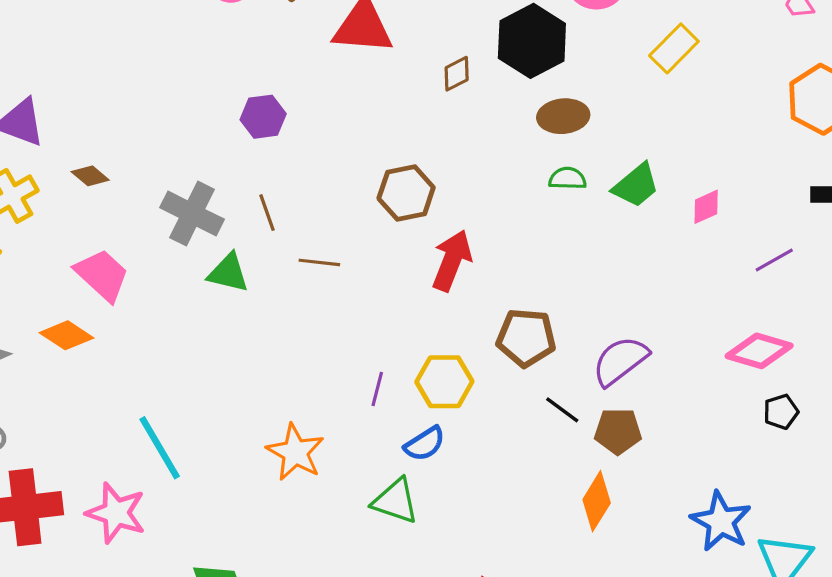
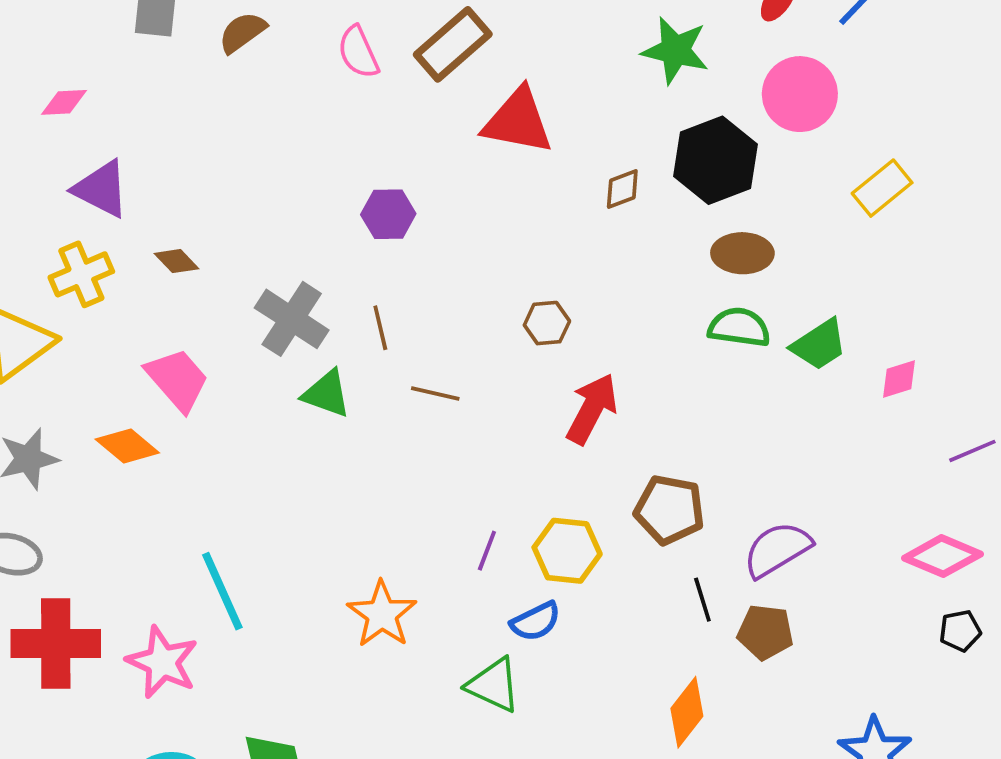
green semicircle: (567, 178) -> (739, 327), size x1.4
brown hexagon: (406, 193) -> (547, 323), size x0.7
black line: (562, 410) -> (702, 600), turned 30
orange diamond: (597, 501) -> (687, 712), moved

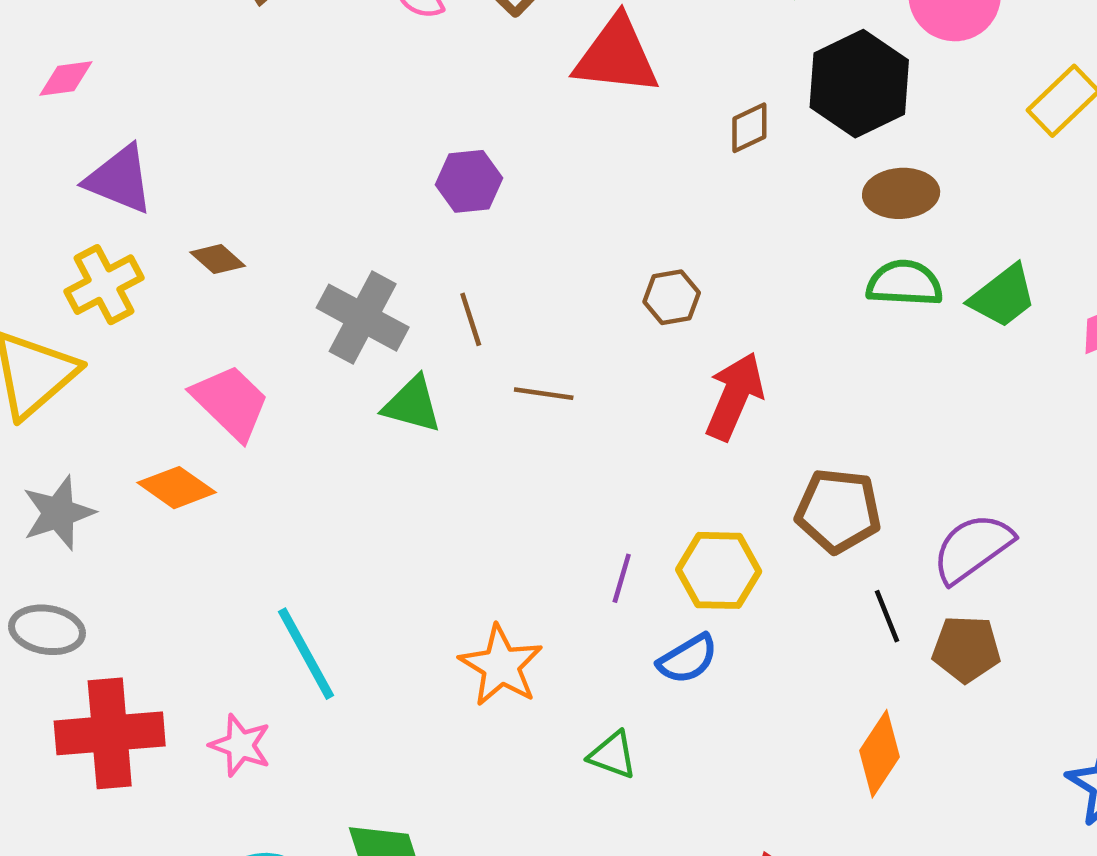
pink star: (162, 662) -> (240, 745), size x0.7
green triangle: (494, 685) -> (613, 755), moved, size x0.7

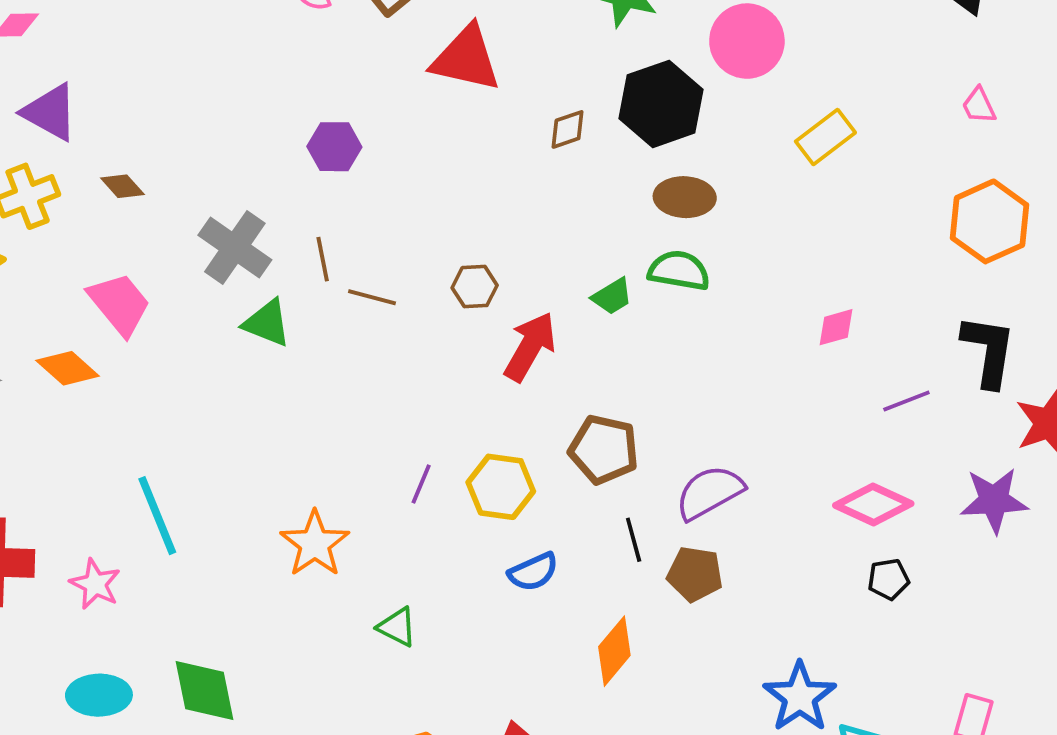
green trapezoid: (1003, 296) -> (612, 296), moved, size x0.7
brown hexagon: (672, 297) -> (475, 287), moved
brown line: (544, 394) -> (372, 297), moved
blue semicircle: (688, 659) -> (533, 572), moved

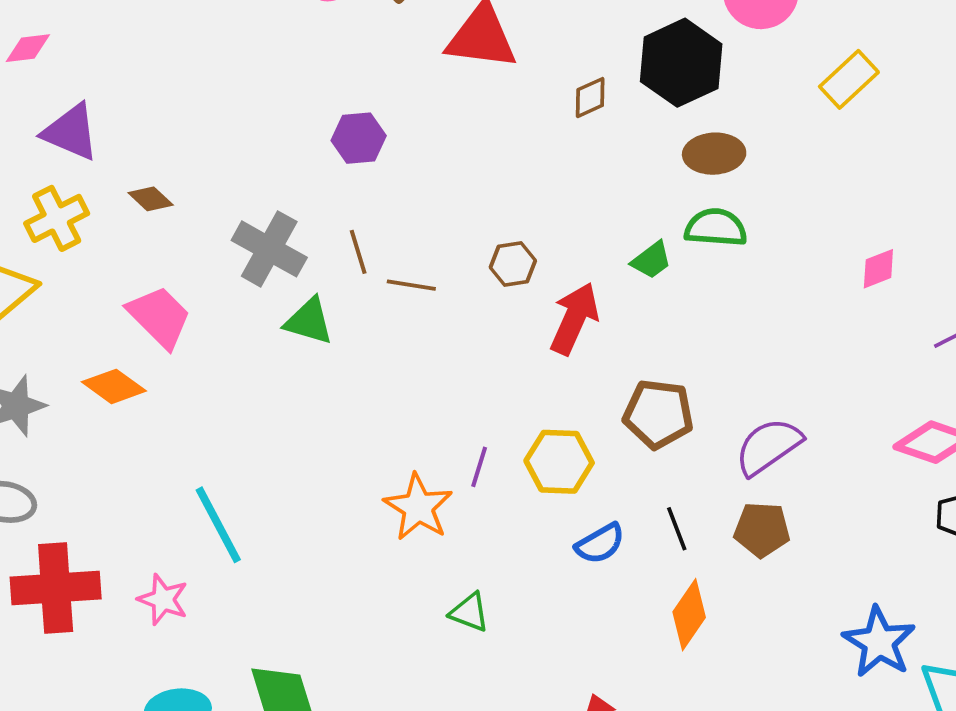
black line: (634, 540) -> (677, 529), moved
orange star: (315, 544) -> (418, 507), moved

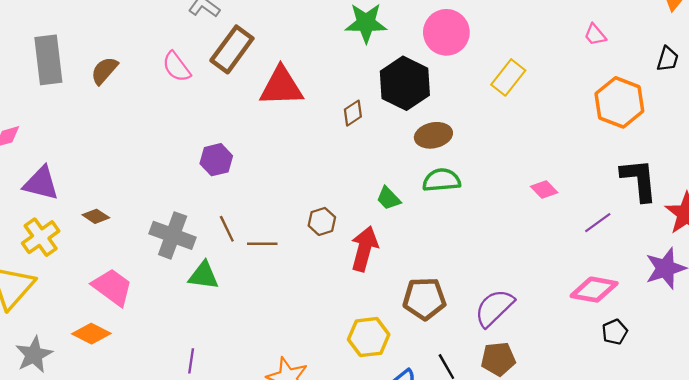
green trapezoid: (651, 260) -> (388, 198), moved, turned 92
pink diamond: (878, 269) -> (544, 190), turned 76
purple line: (479, 467) -> (191, 361), moved

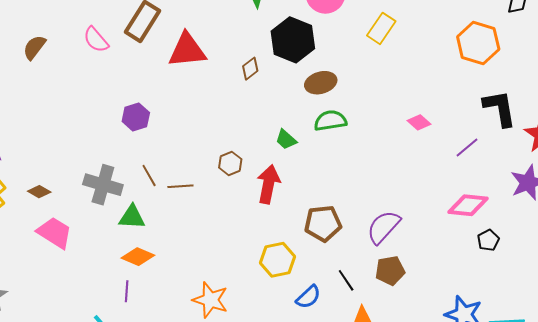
brown diamond: (96, 216) -> (39, 192), moved
orange diamond: (91, 334) -> (138, 257), moved

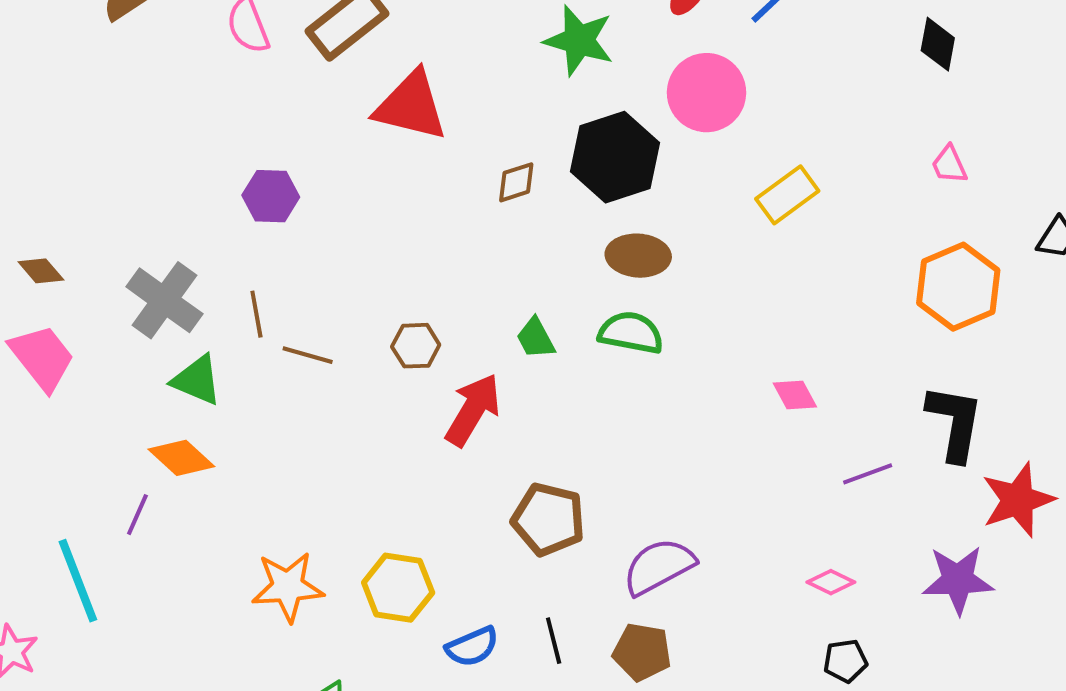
pink diamond: (468, 205) -> (831, 582), size x0.6
yellow hexagon: (277, 260) -> (398, 588), moved
orange star: (210, 300) -> (288, 587), turned 30

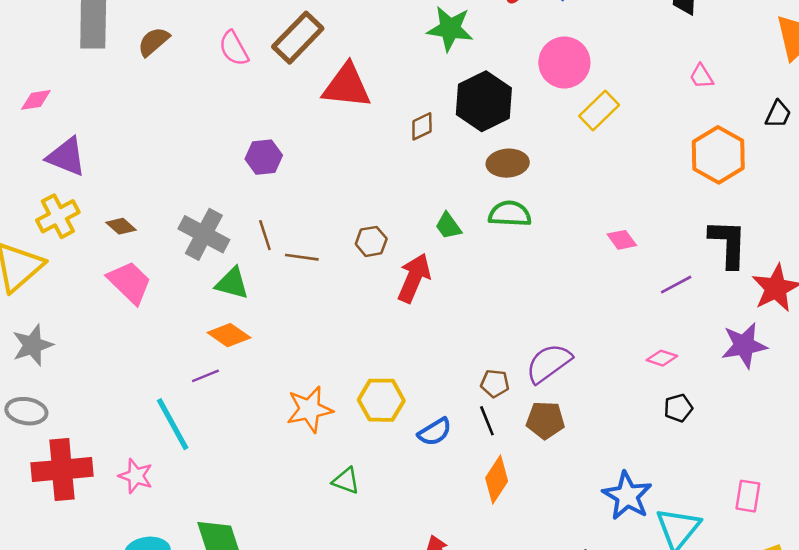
pink circle: (707, 93) -> (564, 62), moved
purple line: (137, 515) -> (205, 376), turned 52
brown pentagon: (548, 519) -> (495, 383), moved, size x0.6

